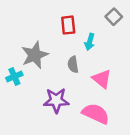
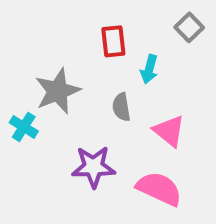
cyan cross: (14, 76) -> (24, 127), turned -35

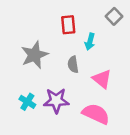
cyan cross: (24, 127) -> (27, 102), moved

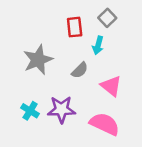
gray square: (114, 16) -> (107, 18), moved
gray semicircle: (73, 64) -> (80, 70), turned -126

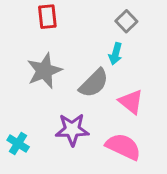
red rectangle: (75, 27) -> (47, 17), moved
gray semicircle: (80, 70) -> (94, 83), size x1.5
cyan cross: (30, 111) -> (18, 143), moved

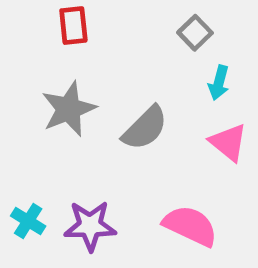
cyan arrow: (116, 54) -> (219, 83), moved
pink triangle: (131, 102) -> (228, 142), moved
purple star: (72, 130) -> (90, 226), moved

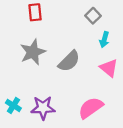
pink semicircle: (190, 226) -> (91, 108), turned -60

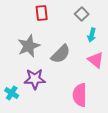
red rectangle: (35, 12) -> (42, 13), moved
purple star: (43, 108) -> (35, 79), moved
pink semicircle: (91, 108) -> (80, 95), turned -55

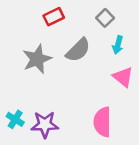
red rectangle: (42, 13) -> (54, 17), turned 70
gray semicircle: (61, 54) -> (78, 50), moved
purple star: (35, 79) -> (45, 124), moved

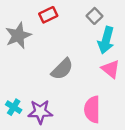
cyan arrow: (118, 45) -> (106, 40), size x1.6
gray semicircle: (78, 50) -> (62, 69), moved
gray star: (37, 59) -> (18, 36), moved

